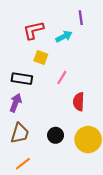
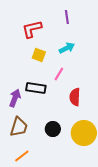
purple line: (81, 18) -> (67, 17), moved
cyan arrow: (64, 37) -> (67, 48), moved
black rectangle: (22, 79) -> (36, 88), moved

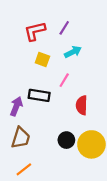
purple line: (67, 17) -> (64, 28), moved, turned 40
black circle: (53, 129) -> (66, 140), moved

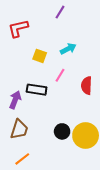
purple line: (64, 28) -> (60, 12), moved
red L-shape: (35, 31) -> (18, 28), moved
red semicircle: (82, 105) -> (87, 86), moved

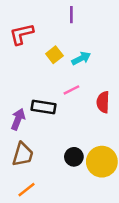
purple line: (60, 12) -> (71, 15), turned -32
yellow square: (40, 56) -> (54, 55), moved, turned 32
pink line: (60, 75) -> (71, 90), turned 32

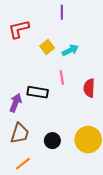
pink line: (71, 90) -> (62, 78), turned -72
black circle: (74, 157) -> (52, 141), moved

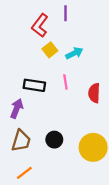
red L-shape: (19, 29) -> (40, 25), moved, turned -40
black rectangle: (38, 92) -> (34, 85), moved
black circle: (52, 141) -> (54, 140), moved

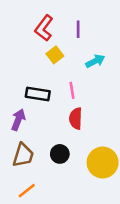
purple line: (65, 13) -> (78, 29), moved
cyan arrow: (74, 53) -> (95, 61), moved
red semicircle: (94, 93) -> (76, 119), moved

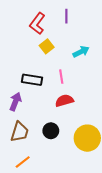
purple line: (78, 29) -> (66, 16), moved
red semicircle: (76, 119) -> (64, 101), turned 72

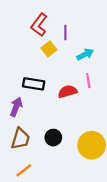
purple line: (66, 16) -> (65, 32), moved
pink line: (61, 77) -> (88, 81), moved
red semicircle: (64, 101) -> (68, 92), moved

